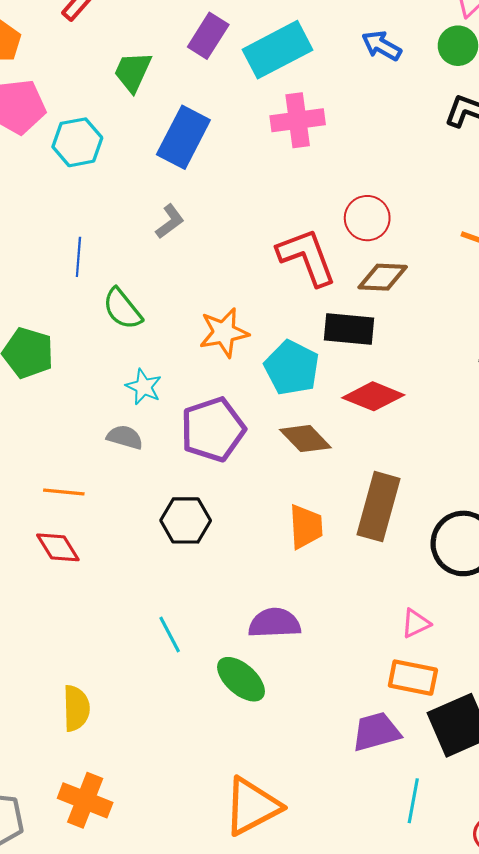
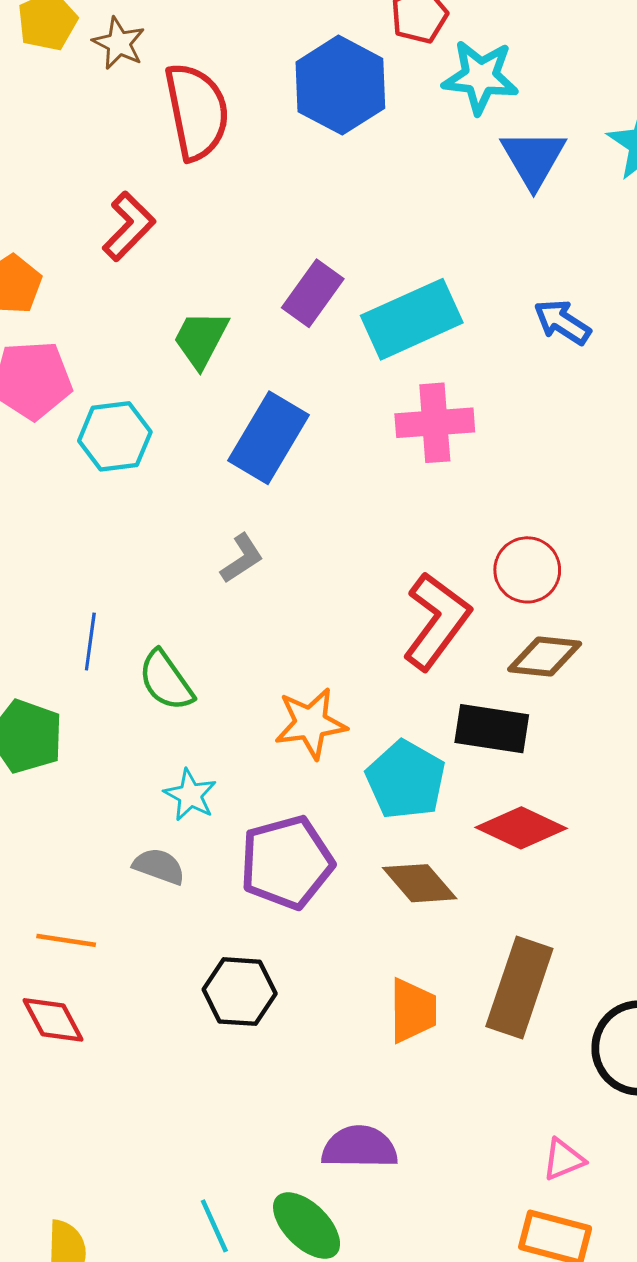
blue line: (78, 257) -> (90, 641), moved
red L-shape: (307, 257) -> (437, 621), turned 54
cyan line: (170, 634) -> (214, 1226), moved

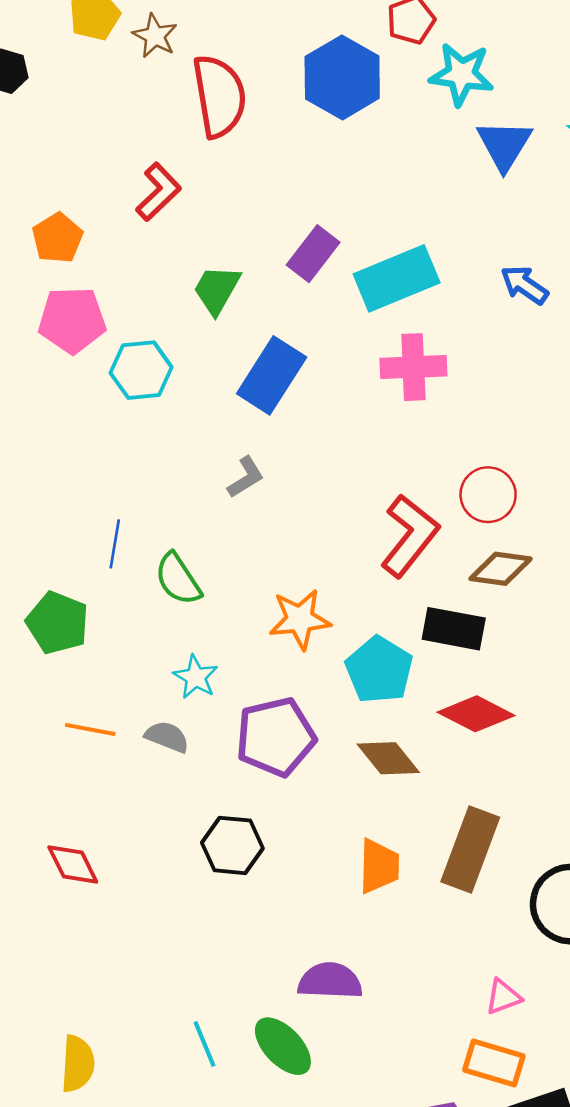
orange line: (66, 940) -> (90, 729), moved

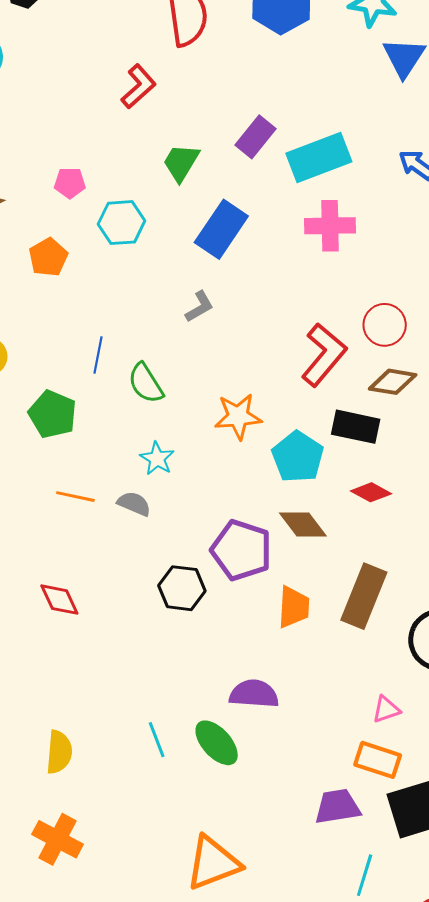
orange pentagon: (58, 238) -> (48, 257), moved
pink pentagon: (72, 320) -> (70, 183), size x0.6
red diamond: (476, 714) -> (371, 492), size x0.7
purple pentagon: (276, 737) -> (241, 550), moved, turned 30

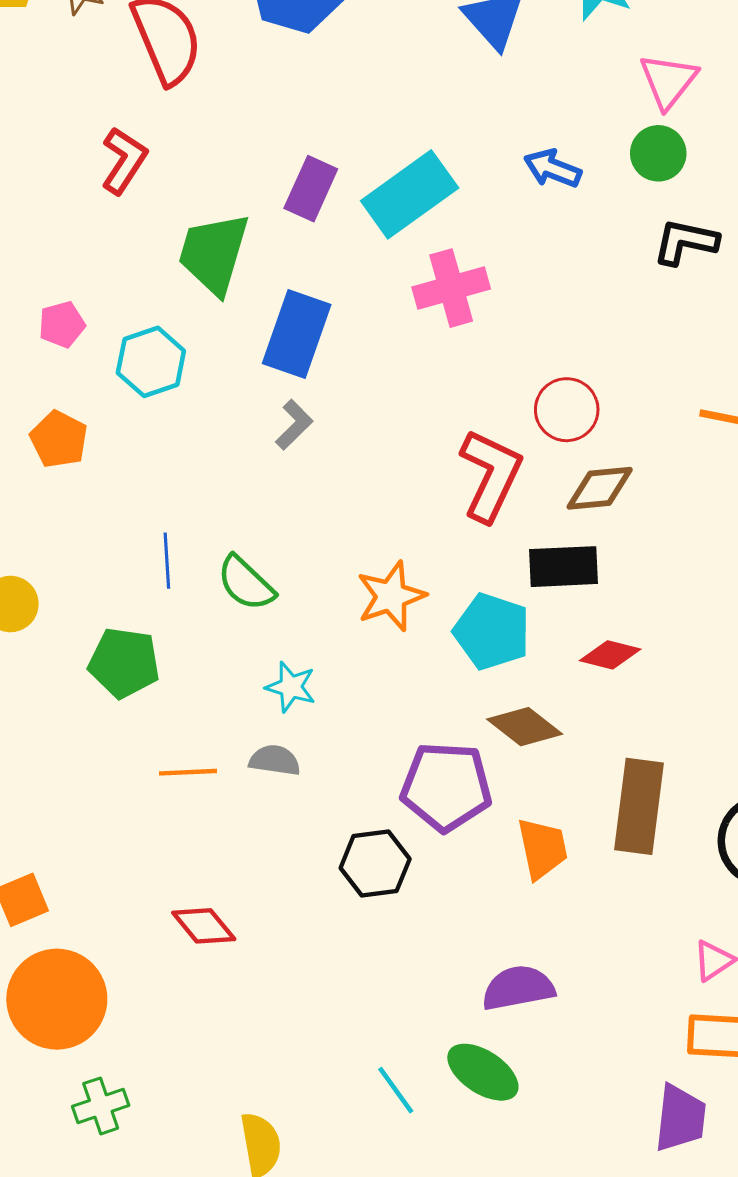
green trapezoid: (181, 162) -> (214, 253), size x1.4
gray L-shape: (199, 307) -> (294, 425), moved
purple trapezoid: (337, 807) -> (680, 1118), turned 120

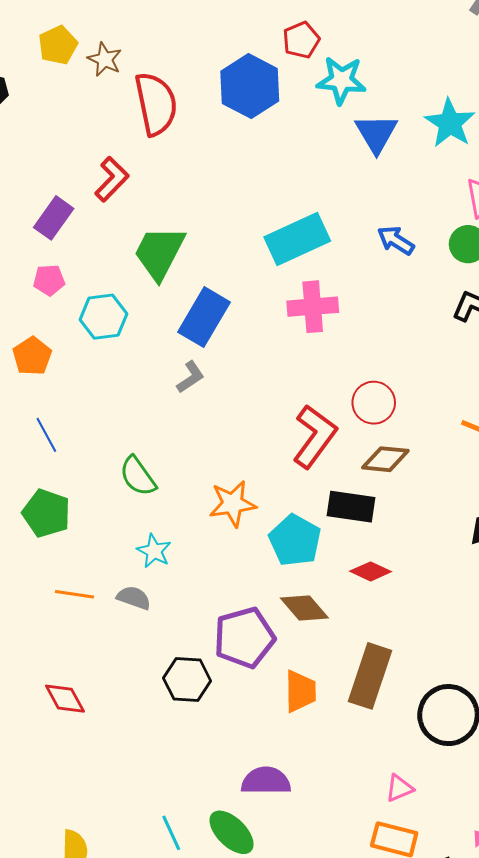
purple rectangle: (311, 189) -> (54, 218), moved
blue line: (167, 561) -> (46, 435), moved, turned -36
purple pentagon: (446, 787) -> (244, 638), turned -30

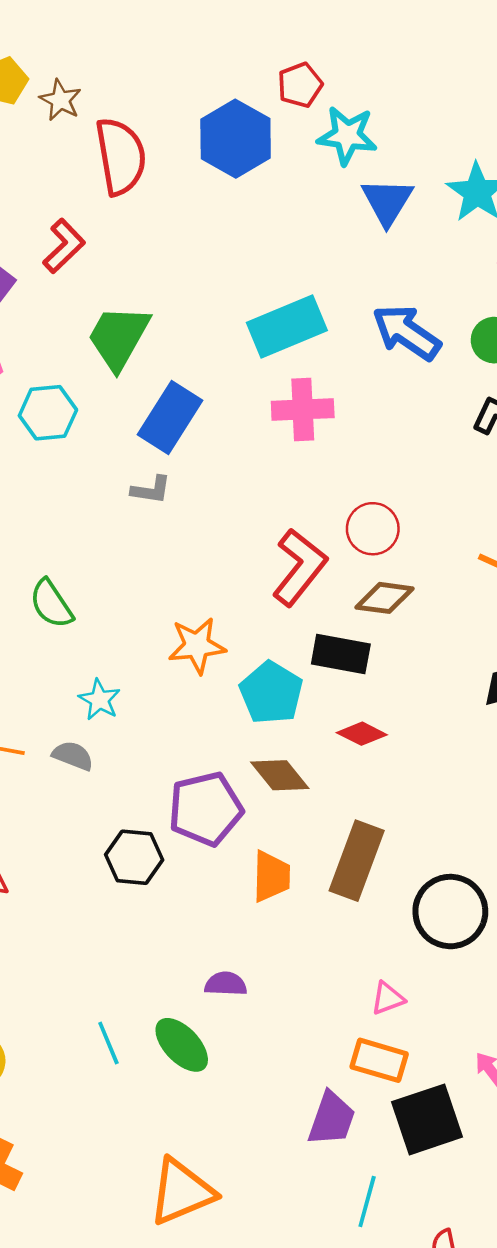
blue arrow: (396, 240) -> (406, 332), size x1.5
gray L-shape: (190, 377) -> (151, 490), turned 40
green semicircle: (138, 476) -> (51, 604), moved
purple semicircle: (266, 781) -> (226, 984), size x0.7

